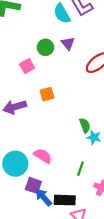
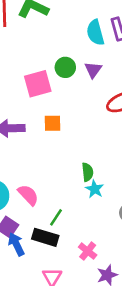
pink square: (27, 66) -> (38, 84), size x1.5
green line: (80, 169) -> (56, 217), moved
black rectangle: (65, 200) -> (45, 237), moved

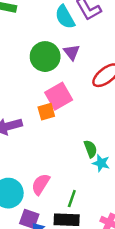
green circle: (65, 67) -> (45, 57), size x1.5
pink square: (38, 84) -> (59, 96), moved
pink semicircle: (28, 195) -> (41, 184), turned -90

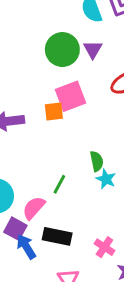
pink semicircle: (41, 184) -> (34, 208), moved
green line: (72, 199) -> (59, 184), moved

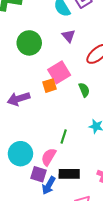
green circle: (62, 50) -> (29, 43), moved
green semicircle: (97, 161) -> (84, 90), moved
blue arrow: (26, 247) -> (49, 186), turned -108

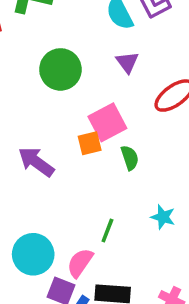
green semicircle: (84, 90) -> (130, 158), moved
purple arrow: (19, 99) -> (36, 162), turned 50

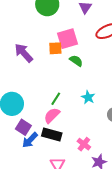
green semicircle: (130, 158) -> (76, 61), turned -48
pink semicircle: (80, 263) -> (52, 115), moved

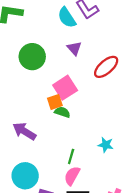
purple arrow: (24, 53) -> (24, 131), moved
green semicircle: (76, 61) -> (62, 112), moved

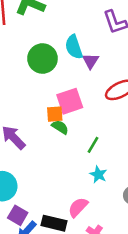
cyan semicircle: (67, 18) -> (74, 47), moved
green line: (71, 156) -> (93, 145), moved
pink semicircle: (72, 176) -> (78, 207), moved

